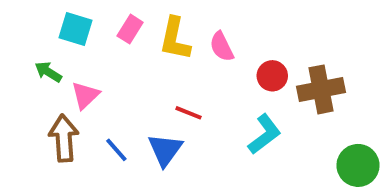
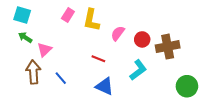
cyan square: (76, 29) -> (22, 15), moved
pink semicircle: (222, 47) -> (118, 33), moved, turned 63
blue triangle: (165, 150) -> (105, 86), moved, turned -42

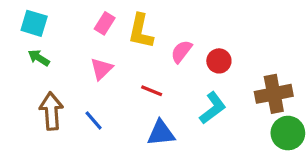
brown cross: (168, 47) -> (274, 94), moved
pink triangle: (45, 50) -> (101, 69), moved
blue triangle: (105, 86) -> (161, 133), turned -30

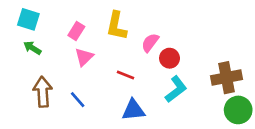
pink rectangle: (105, 23) -> (76, 31), moved
red circle: (219, 61) -> (170, 58), moved

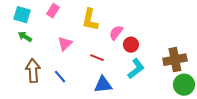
pink rectangle: (76, 31) -> (53, 11), moved

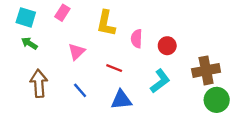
pink semicircle: (116, 33) -> (137, 39), turned -35
red circle: (131, 45) -> (167, 46), moved
blue line: (60, 77) -> (80, 90), moved

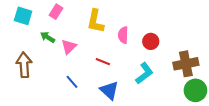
green arrow: (29, 43) -> (48, 37), moved
brown arrow: (39, 83) -> (24, 65), moved
blue triangle: (121, 100) -> (109, 90), turned 48

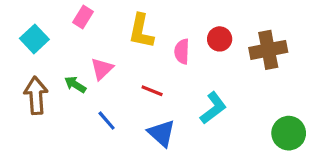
cyan square: (23, 16) -> (34, 39), moved, turned 30
green arrow: (48, 37) -> (75, 84), moved
red circle: (151, 41) -> (220, 39), moved
brown cross: (186, 64) -> (268, 50), moved

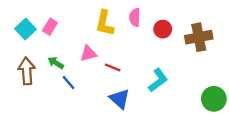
pink rectangle: (83, 17) -> (50, 27), moved
pink semicircle: (182, 52) -> (135, 17), moved
pink triangle: (102, 69) -> (88, 53), moved, turned 30
blue line: (107, 121) -> (69, 83), moved

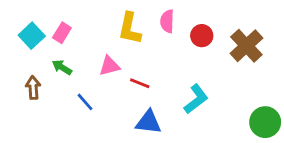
brown cross: (199, 37) -> (246, 46), turned -32
green arrow: (56, 63) -> (62, 67), moved
brown arrow: (27, 71) -> (33, 88), size x0.7
blue triangle: (120, 99) -> (148, 122), turned -35

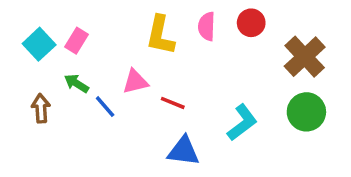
red circle: (202, 36) -> (251, 23), moved
blue line: (85, 102) -> (105, 107), moved
green circle: (265, 122) -> (306, 112), moved

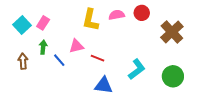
pink semicircle: (207, 26) -> (117, 15), turned 77
green arrow: (77, 83) -> (43, 47), turned 64
green circle: (306, 112) -> (173, 76), moved

